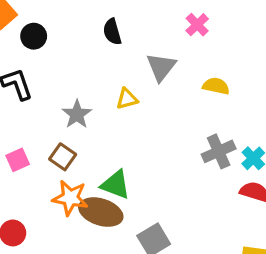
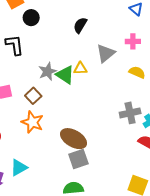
pink cross: (197, 25) -> (133, 41), moved, turned 32
black semicircle: (112, 32) -> (80, 25), turned 35
green triangle: (115, 185) -> (65, 75), moved
brown ellipse: (101, 212) -> (74, 139), moved

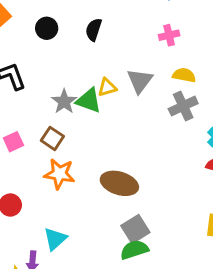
black circle: (31, 18) -> (47, 28), moved
gray triangle: (106, 53) -> (140, 81), moved
gray cross: (130, 113) -> (183, 106), moved
gray square: (78, 159) -> (135, 229), moved

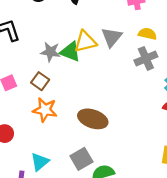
yellow triangle: (107, 87) -> (85, 42), size x1.5
gray star: (64, 101) -> (50, 52), turned -30
gray square: (135, 229) -> (81, 159), moved

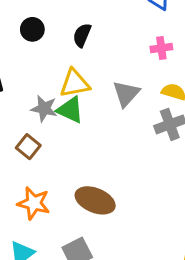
yellow triangle: (85, 42) -> (75, 83), moved
orange star: (45, 110) -> (34, 203), moved

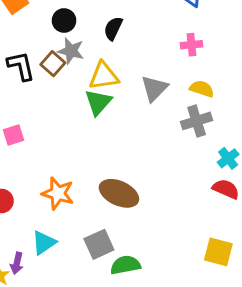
gray star: (44, 109) -> (71, 51), moved
green triangle: (70, 110) -> (98, 102), turned 44
brown square: (28, 147) -> (53, 64), moved

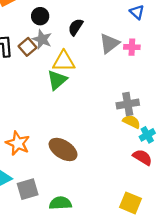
gray triangle: (154, 88) -> (109, 43), moved
yellow semicircle: (202, 89) -> (132, 122), moved
gray square: (99, 244) -> (28, 189), moved

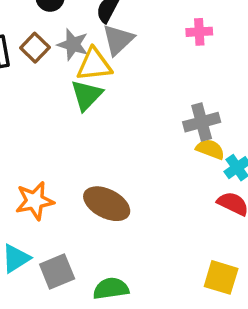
gray star: (42, 39) -> (73, 45), moved
gray triangle: (109, 43) -> (118, 40), moved
orange star: (18, 143) -> (35, 201), turned -30

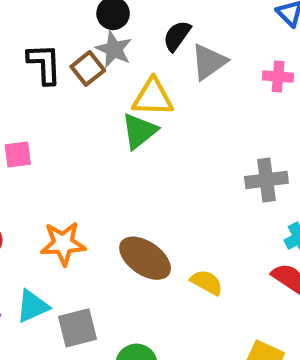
gray triangle: (118, 40) -> (209, 62), moved
gray star: (73, 45) -> (114, 49), moved
yellow semicircle: (210, 149) -> (207, 282), moved

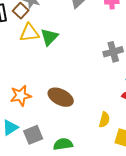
yellow triangle: (153, 97) -> (29, 33), moved
yellow semicircle: (207, 282) -> (104, 120), moved, turned 84

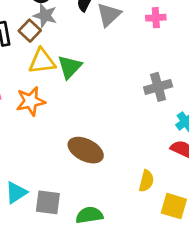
orange star: (21, 96) -> (31, 101), moved
gray square: (33, 135) -> (48, 202), turned 30

